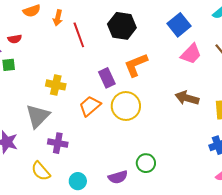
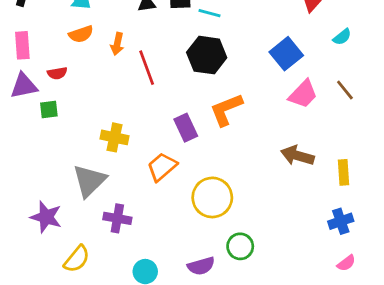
yellow circle: (126, 106) -> (212, 197), moved
yellow semicircle: (41, 171) -> (77, 259), moved, turned -100

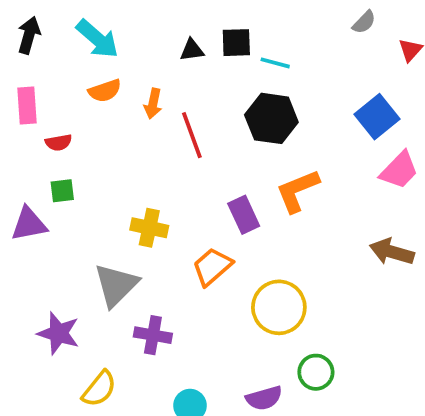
red semicircle: (57, 73) -> (59, 143), moved
purple triangle: (24, 86) -> (29, 224), moved

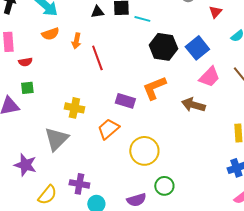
black hexagon: (271, 118) -> (163, 47), moved
purple rectangle: (244, 215) -> (125, 101), turned -48
brown arrow: (392, 252) -> (193, 105), moved
purple cross: (153, 335) -> (79, 184), moved

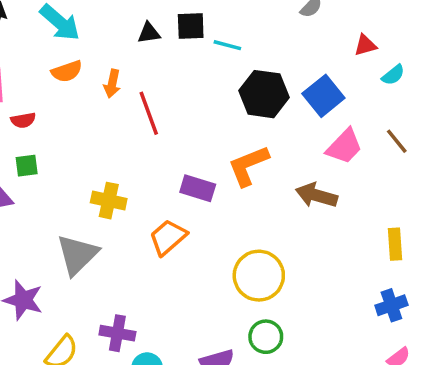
red triangle: (215, 12) -> (365, 45), moved, turned 32
yellow circle: (144, 151) -> (259, 276), moved

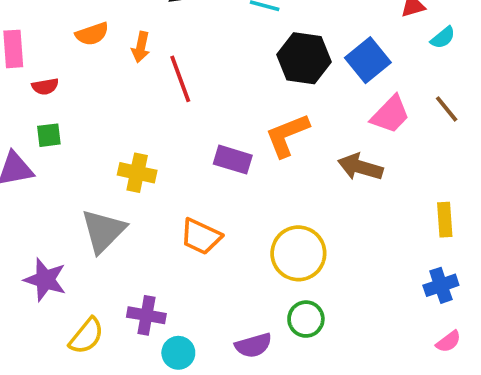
orange trapezoid: (168, 237) -> (201, 236), moved, turned -114

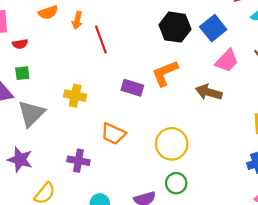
gray triangle: (103, 231) -> (31, 114), moved
purple cross: (146, 315) -> (78, 161), moved

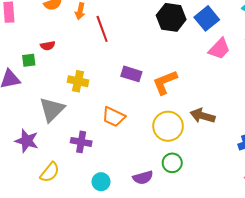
red semicircle: (20, 44) -> (48, 46), moved
orange L-shape: (165, 73) -> (165, 82), moved
brown arrow: (209, 92) -> (203, 116), moved
gray triangle: (31, 114) -> (52, 109), moved

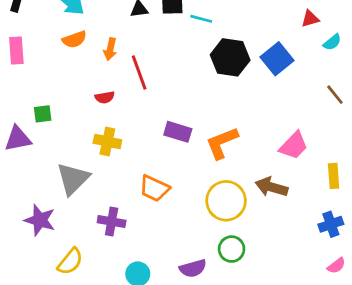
red semicircle: (48, 46) -> (105, 97), moved
pink trapezoid: (219, 49) -> (294, 146), moved

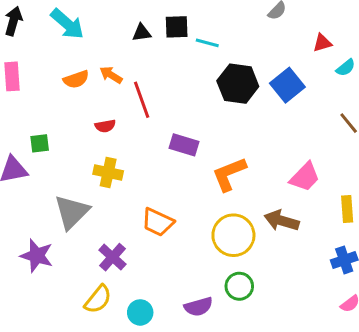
orange semicircle: (74, 39) -> (76, 79), moved
orange arrow: (110, 49) -> (111, 75), turned 110
purple rectangle: (178, 132) -> (184, 145), moved
purple cross: (112, 221) -> (112, 257), turned 32
yellow semicircle: (70, 261) -> (98, 299), moved

